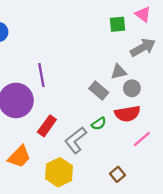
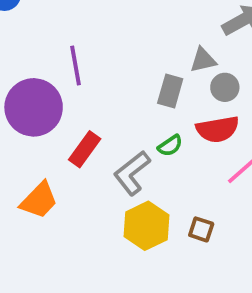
gray rectangle: (99, 90) -> (170, 91), turned 66
yellow hexagon: (59, 172) -> (147, 226), moved
brown square: (118, 174) -> (201, 229), turned -32

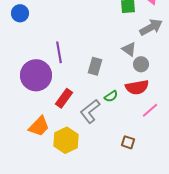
gray triangle: (203, 60) -> (129, 49), turned 49
gray rectangle: (170, 91) -> (95, 66), moved
yellow hexagon: (147, 226) -> (66, 140), moved

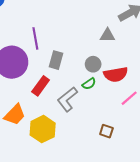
gray triangle: (129, 49) -> (108, 35), turned -35
gray circle: (141, 64) -> (93, 64), moved
gray rectangle: (95, 66) -> (56, 60), moved

